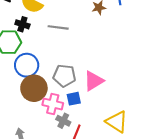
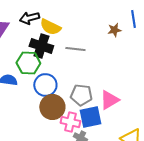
black cross: (22, 24) -> (41, 46), size x1.6
blue square: (74, 99) -> (90, 117), size x1.6

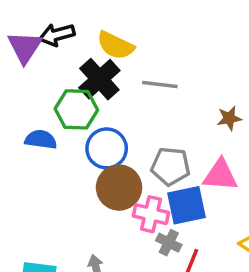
black arrow: (29, 18) -> (57, 35), moved
brown star: (114, 30) -> (229, 118), moved
black cross: (41, 46) -> (99, 79), turned 30
pink triangle: (109, 100) -> (220, 175), turned 35

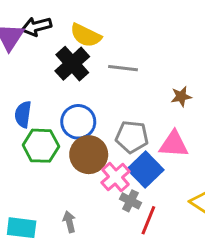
green hexagon: (76, 109) -> (41, 146), moved
blue semicircle: (41, 140) -> (23, 114), turned -90
blue square: (187, 205) -> (145, 170), turned -32
pink cross: (151, 214) -> (116, 177), turned 36

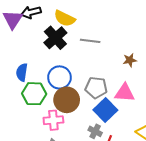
pink cross: (116, 177) -> (53, 120), moved, turned 36

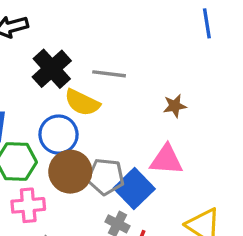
yellow semicircle: (65, 18) -> (82, 103), moved
gray pentagon: (96, 88) -> (106, 177), moved
pink cross: (53, 120) -> (28, 205), moved

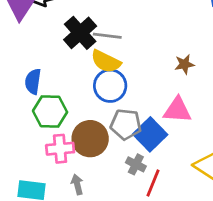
gray line: (109, 74) -> (107, 36), moved
blue circle: (59, 135) -> (110, 86), moved
brown circle: (70, 172) -> (90, 139), moved

